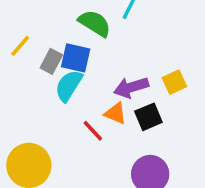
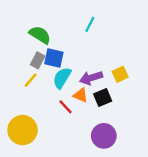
green semicircle: (95, 23) -> (40, 35), moved
yellow line: (20, 46) -> (31, 80), moved
cyan semicircle: (69, 86) -> (62, 78), moved

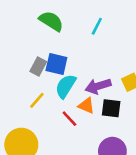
green semicircle: (40, 35) -> (51, 21), moved
yellow line: (31, 80) -> (37, 100), moved
black square: (103, 98) -> (111, 108), turned 30

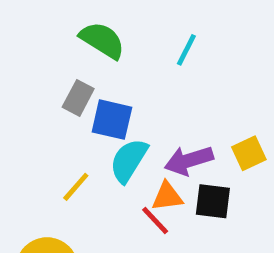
gray rectangle: (38, 67) -> (78, 98), moved
orange triangle: (86, 106) -> (167, 196), turned -30
red line: (69, 119) -> (155, 220), moved

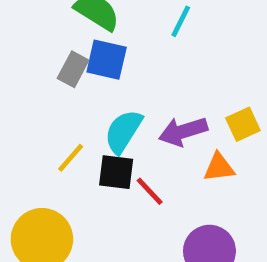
blue square: (112, 120) -> (107, 60), moved
orange triangle: (167, 196) -> (219, 167), moved
black square: (213, 201) -> (116, 172), moved

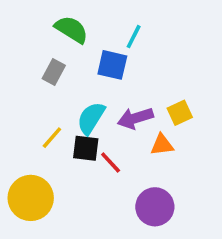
blue square: (107, 60) -> (112, 65), moved

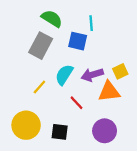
cyan line: (134, 37) -> (91, 23), turned -32
gray rectangle: (54, 72) -> (41, 46), size x1.6
orange triangle: (162, 145) -> (109, 92), size x1.5
black square: (86, 148) -> (60, 132), moved

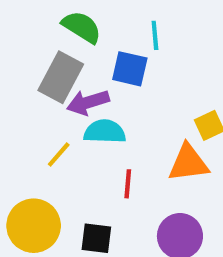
cyan semicircle: (64, 75) -> (105, 132), turned 60
purple arrow: (92, 75) -> (88, 102), moved
red line: (76, 103) -> (128, 184), turned 48

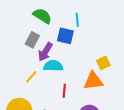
gray rectangle: (61, 77) -> (32, 40), size x0.7
purple arrow: (88, 102) -> (45, 52), turned -42

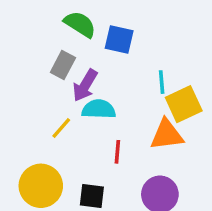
cyan line: (77, 20) -> (162, 82), moved
blue square: (65, 36) -> (119, 39), moved
yellow square: (103, 63) -> (184, 104), size x1.5

